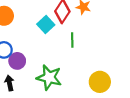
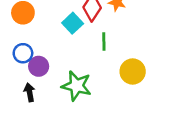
yellow circle: (100, 82) -> (133, 71), moved

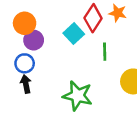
purple circle: (39, 66) -> (34, 40), moved
black arrow: (29, 92) -> (26, 84), moved

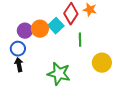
orange circle: (25, 23) -> (40, 29), moved

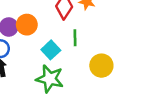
cyan square: (56, 26) -> (51, 50), moved

